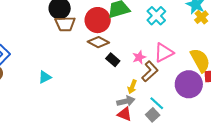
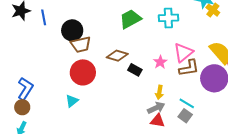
cyan cross: (156, 16) -> (168, 18), turned -36
red circle: (98, 20) -> (83, 72), moved
brown L-shape: (150, 71) -> (189, 68), moved, turned 45

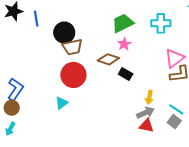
pink star: (160, 62) -> (124, 44), moved

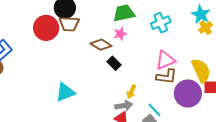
cyan cross: (161, 23) -> (161, 23), turned -36
red circle: (73, 75) -> (46, 28), moved
cyan triangle: (62, 103) -> (65, 92), moved, size x1.5

